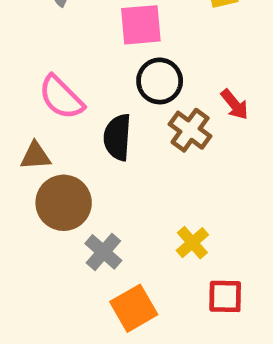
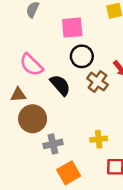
black semicircle: (117, 137) -> (60, 85), turned 135
yellow cross: (192, 243) -> (99, 139), turned 35
gray cross: (103, 252) -> (53, 144), turned 36

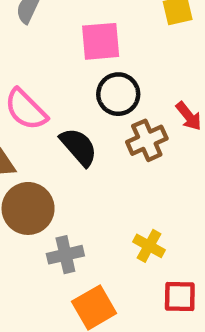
brown cross: (97, 82) -> (147, 140), turned 30
yellow cross: (99, 139) -> (149, 246), turned 35

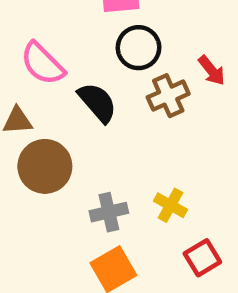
gray cross: (65, 255) -> (109, 212), moved
red square: (180, 296) -> (202, 258), turned -32

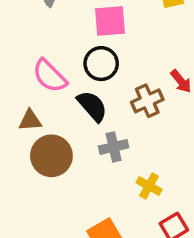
black circle: (139, 48) -> (101, 64), moved
gray cross: (109, 212) -> (114, 147), moved

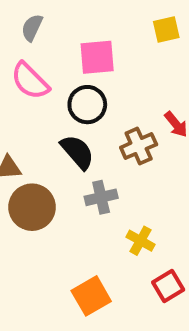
pink semicircle: (50, 76) -> (30, 81), moved

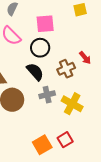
yellow cross: (141, 241) -> (72, 104), moved, size x1.5
red square: (168, 286) -> (65, 140), moved

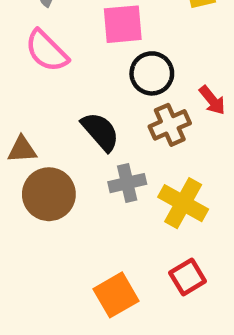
black circle: (40, 48) -> (152, 73), moved
red square: (65, 140) -> (188, 277), moved

